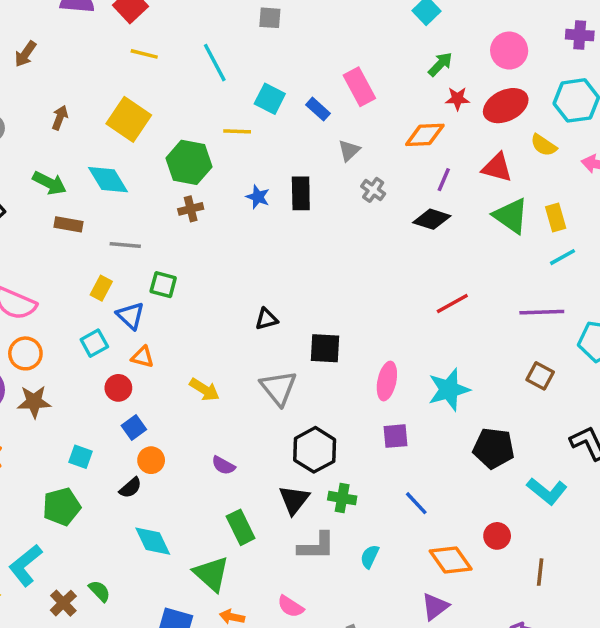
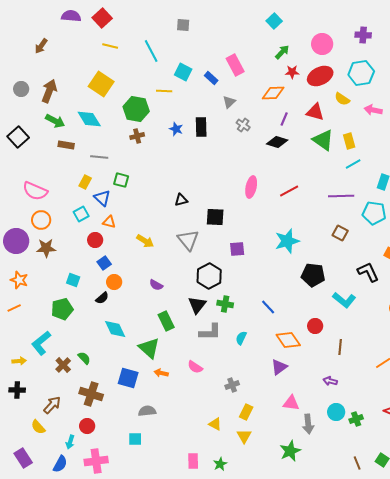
brown arrow: (60, 118) -> (49, 91), moved, size x1.6
pink ellipse: (387, 381) -> (251, 187), moved
purple square: (396, 436) -> (237, 249), moved

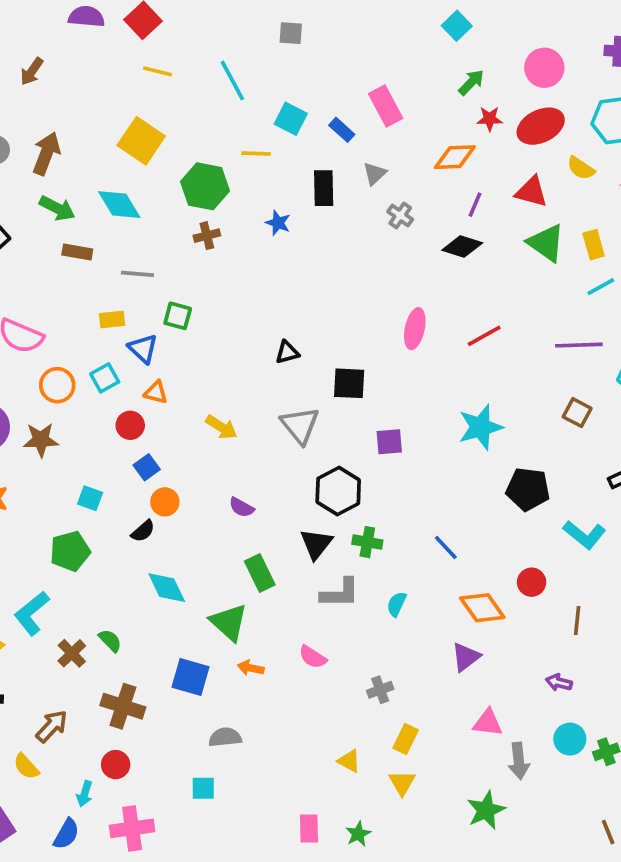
black rectangle: (201, 127) -> (324, 188), moved
yellow rectangle: (85, 182) -> (112, 319), turned 56
orange circle: (41, 220) -> (57, 385), moved

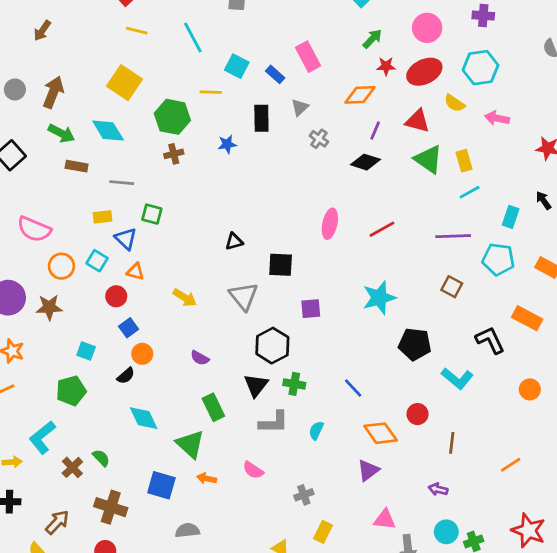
blue star: (278, 223) -> (227, 144), turned -30
cyan square: (105, 378) -> (97, 261), turned -30

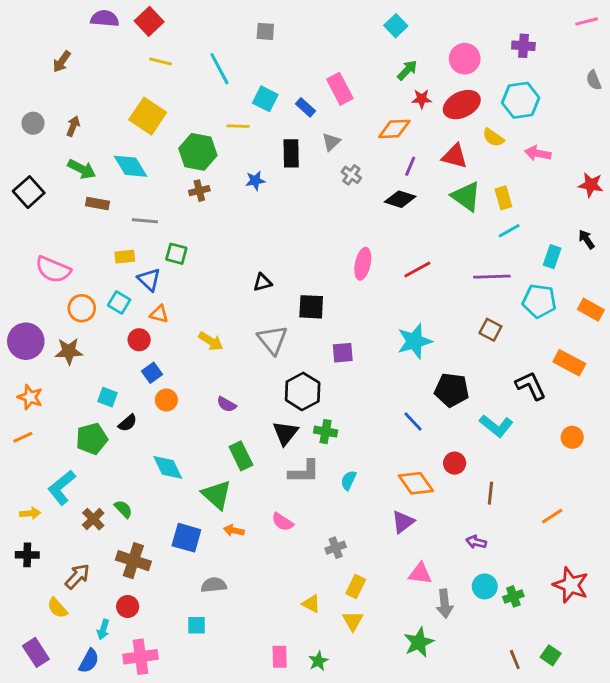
brown arrow: (53, 92) -> (73, 126), size x0.6
black semicircle: (126, 376) -> (128, 423), moved
blue line: (353, 388) -> (413, 422), moved

